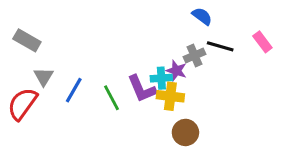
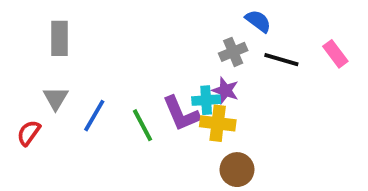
gray rectangle: (27, 40) -> (60, 38), moved, turned 60
gray cross: (195, 55) -> (233, 52), moved
red semicircle: (22, 104) -> (29, 133), size x0.6

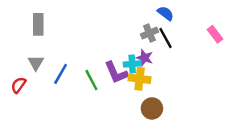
black line: (281, 60) -> (166, 38), moved, turned 45

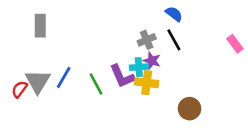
gray cross: (149, 33) -> (147, 40), moved
pink rectangle: (215, 34) -> (235, 44), moved
gray triangle: (36, 63) -> (38, 81), moved, size x1.5
brown circle: (152, 108) -> (190, 109), moved

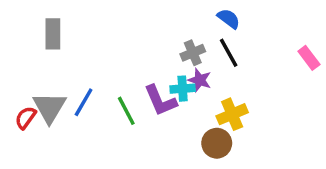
yellow cross: (147, 83) -> (232, 114), moved, turned -30
brown circle: (190, 109) -> (217, 143), moved

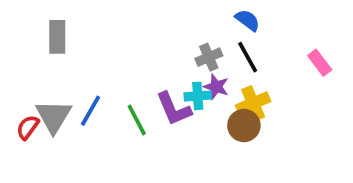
pink rectangle: (309, 58) -> (320, 63), moved
yellow cross: (232, 114) -> (253, 103), moved
brown circle: (217, 143) -> (244, 126), moved

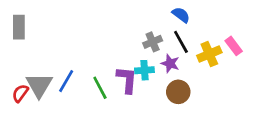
gray rectangle: (57, 37) -> (19, 27), moved
purple star: (216, 87) -> (170, 63), moved
yellow cross: (253, 103) -> (209, 54), moved
purple L-shape: (174, 109) -> (127, 80), turned -152

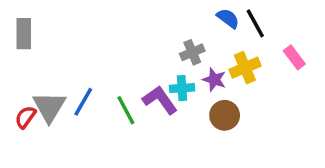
black line: (181, 42) -> (255, 23), moved
yellow cross: (209, 54) -> (245, 68), moved
purple L-shape: (127, 80) -> (160, 100), turned -40

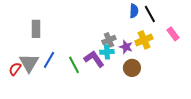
blue semicircle: (228, 18) -> (134, 11), turned 56
gray rectangle: (24, 34) -> (36, 29), moved
gray cross: (192, 52) -> (109, 40), moved

